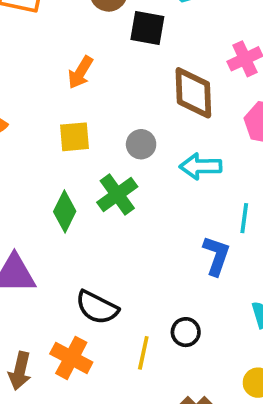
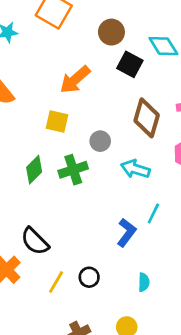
orange arrow: (80, 72) -> (75, 80), size x1.4

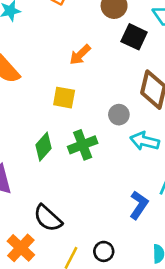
orange arrow: (75, 80) -> (80, 55), size x0.7
gray circle: (100, 141) -> (119, 115), moved

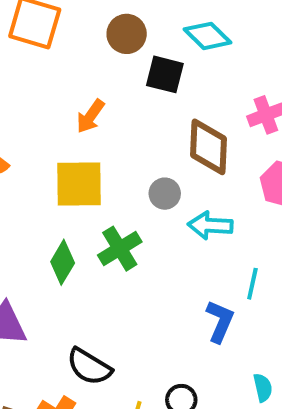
yellow square: (64, 98) -> (79, 184), size x1.5

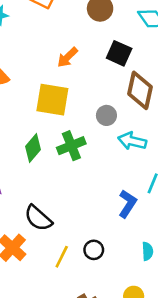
black square: (165, 74) -> (119, 53), moved

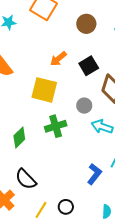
black square: (119, 53) -> (89, 66), moved, turned 30
green diamond: (33, 148) -> (19, 138), moved

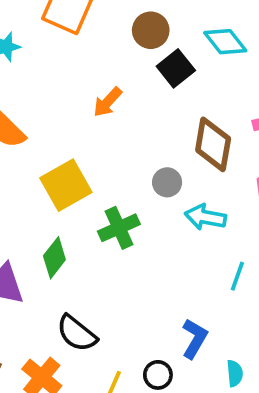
black square: (89, 66) -> (176, 68), moved
yellow square: (44, 90) -> (66, 185), moved, turned -36
blue L-shape: (94, 174) -> (195, 338), moved

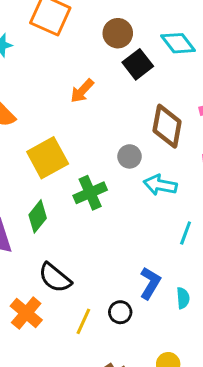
cyan semicircle: (235, 373) -> (183, 298), moved

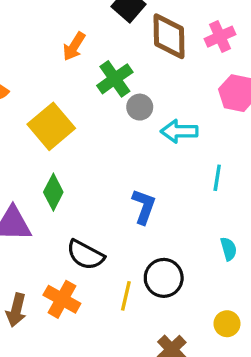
brown diamond: (167, 126) -> (169, 36), moved
green cross: (90, 193) -> (115, 79), moved
blue L-shape: (150, 283) -> (144, 206), moved
black circle: (120, 312) -> (164, 278), size x1.5

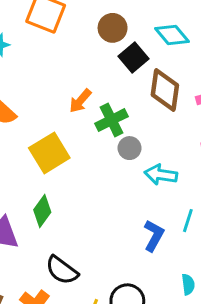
orange arrow: (74, 46) -> (80, 101), moved
blue L-shape: (144, 206) -> (154, 236), moved

